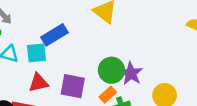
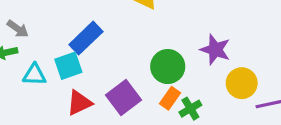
purple star: (131, 73) -> (215, 50), moved
purple square: (73, 86) -> (123, 97), turned -35

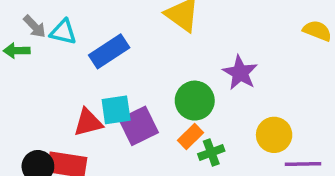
purple star: (215, 50) -> (240, 73), moved
cyan square: (68, 66) -> (116, 110), moved
cyan triangle: (34, 75) -> (63, 32), moved

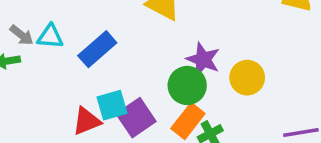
purple star: (240, 73) -> (203, 59), moved
yellow circle: (274, 135) -> (247, 78), moved
orange rectangle: (191, 137) -> (188, 121), size x1.4

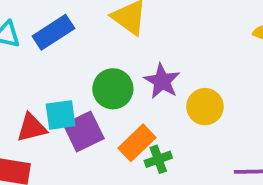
blue rectangle: (97, 49) -> (53, 32), moved
green circle: (187, 85) -> (113, 89), moved

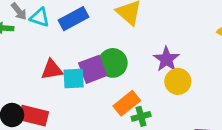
purple star: (162, 81) -> (166, 59), moved
red triangle: (32, 128) -> (52, 70), moved
purple square: (84, 132) -> (93, 69), moved

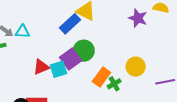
blue rectangle: (74, 19) -> (70, 24), moved
purple star: (166, 59) -> (138, 18), moved
yellow circle: (178, 81) -> (136, 67), moved

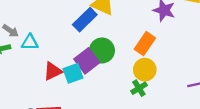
cyan triangle: (23, 32) -> (30, 42), moved
yellow circle: (136, 67) -> (145, 70), moved
orange rectangle: (101, 77) -> (145, 44), moved

